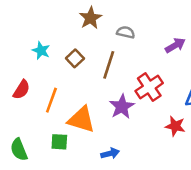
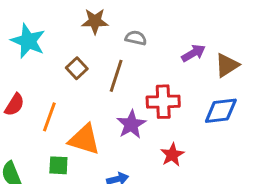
brown star: (91, 18) -> (95, 21), turned 30
cyan star: (41, 51) -> (28, 41), moved, size x1.6
red cross: (149, 87) -> (163, 102), turned 32
red star: (175, 126) -> (172, 155), moved, turned 30

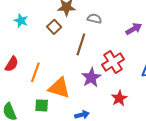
cyan star: (28, 41) -> (21, 21), size x0.6
brown square: (77, 68) -> (54, 27), moved
red cross: (163, 102) -> (113, 62), turned -30

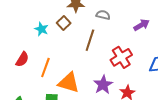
cyan star: (21, 21) -> (41, 29), moved
purple star: (91, 78) -> (103, 85), moved

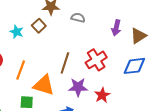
purple arrow: (141, 25) -> (116, 28), turned 133
brown line: (90, 40) -> (65, 63), moved
purple star: (103, 85) -> (78, 87), turned 30

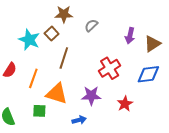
gray semicircle: (78, 18) -> (91, 25), turned -56
cyan star: (17, 32) -> (29, 40), size x1.5
brown line: (65, 63) -> (64, 58), moved
red star: (102, 95) -> (125, 104), moved

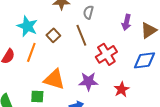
gray semicircle: (91, 25) -> (88, 12), turned -32
brown square: (52, 34) -> (53, 35), moved
brown line: (64, 58) -> (81, 35), moved, turned -40
orange line: (33, 78) -> (31, 52), moved

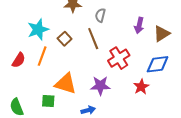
cyan star: (27, 26) -> (38, 29), turned 30
red star: (121, 89) -> (141, 87), moved

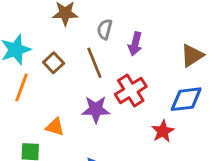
purple arrow: (139, 25) -> (135, 44), moved
orange triangle: (66, 84) -> (55, 127), size x0.6
purple star: (100, 86) -> (96, 109), moved

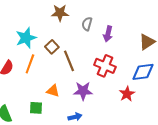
brown line: (94, 63) -> (69, 61), moved
red cross: (131, 90) -> (105, 66), turned -35
purple star: (96, 109) -> (83, 91), moved

